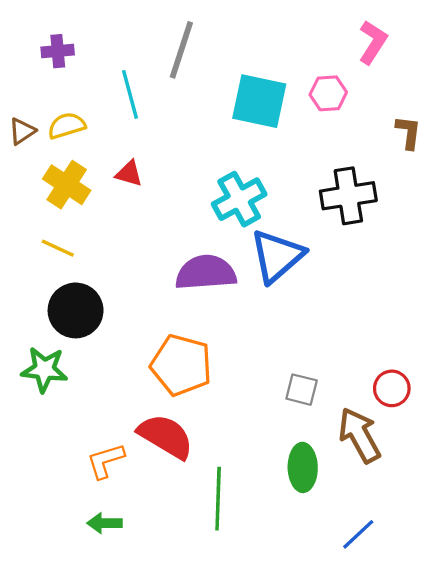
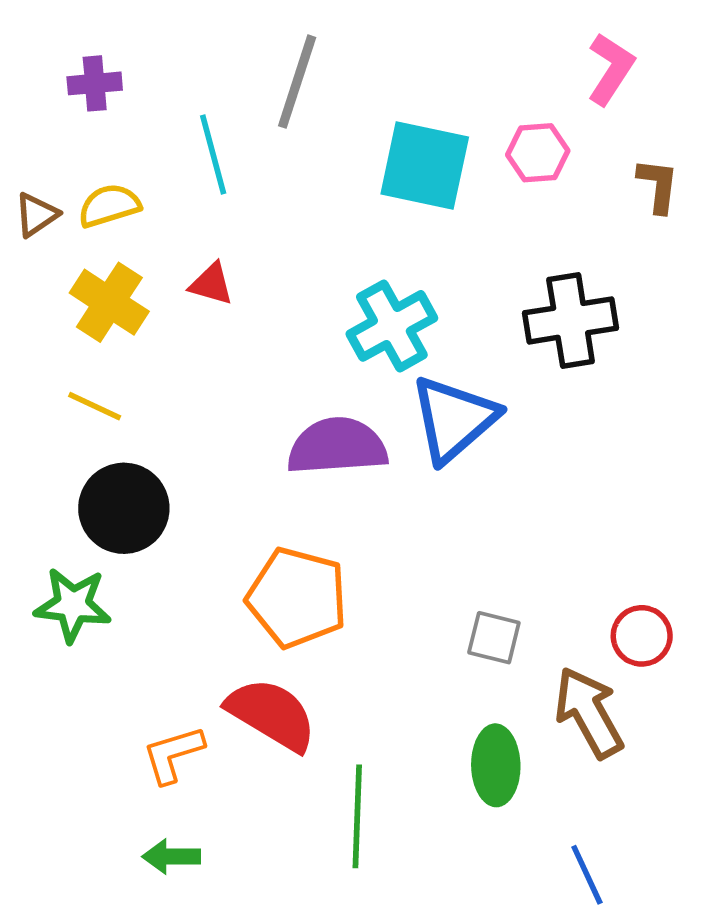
brown L-shape: (408, 132) -> (658, 186), moved
blue line: (358, 534) -> (587, 875), turned -72

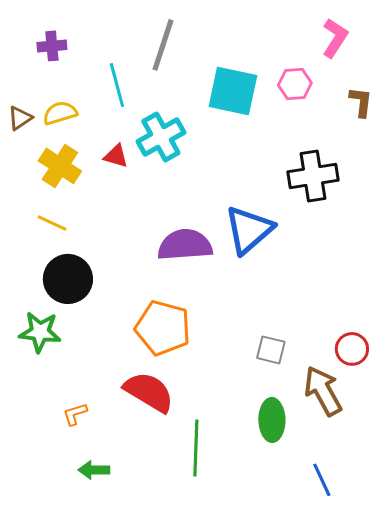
cyan cross: (392, 326) -> (161, 137), moved
orange L-shape: (173, 754) -> (75, 414), moved, size x0.7

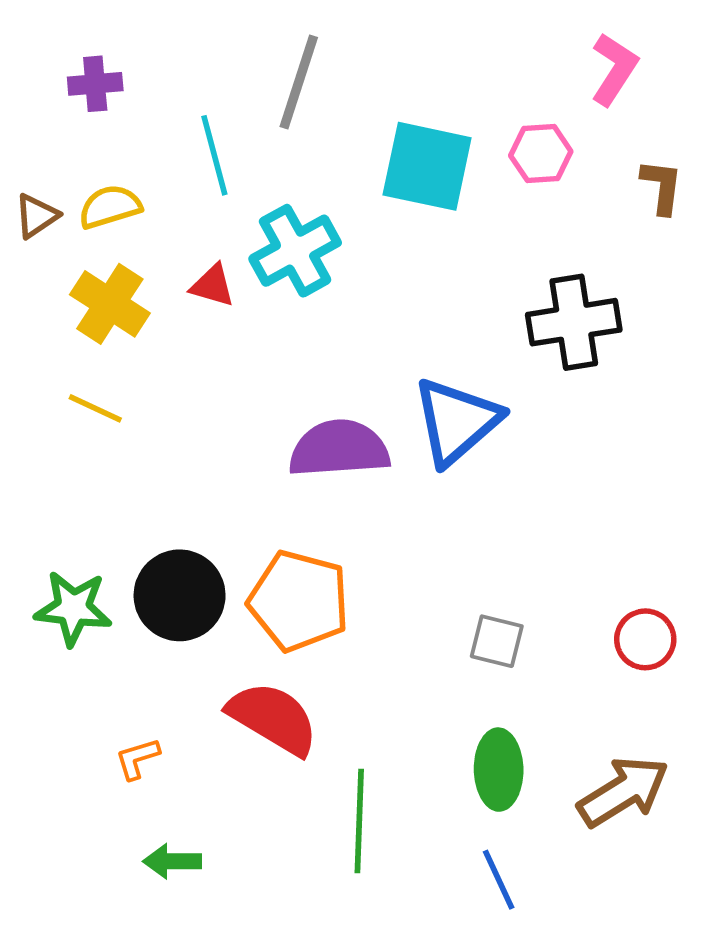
black circle: (68, 279) -> (180, 595), moved
brown arrow: (323, 391) -> (623, 792), moved, turned 87
blue line: (322, 480) -> (499, 880), moved

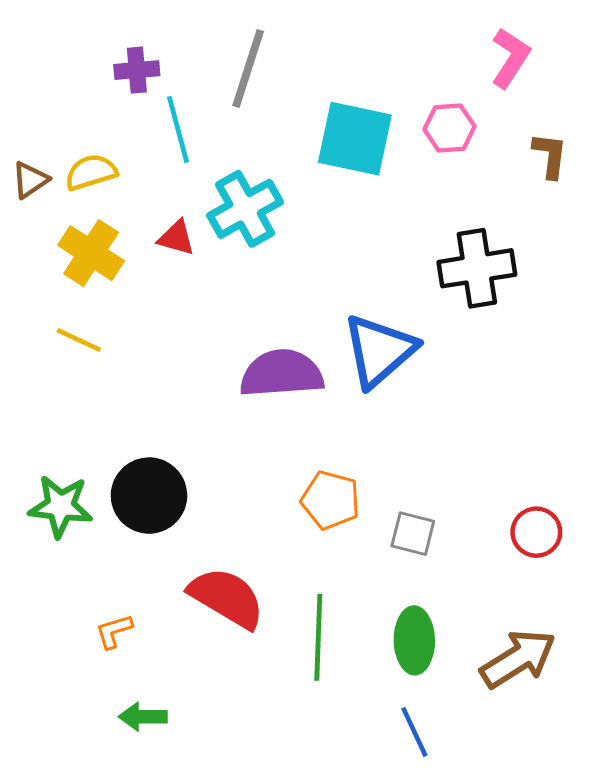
purple cross: (95, 84) -> (137, 70), moved
orange pentagon: (299, 601) -> (330, 500), moved, size x0.7
green line: (359, 821) -> (318, 637), moved

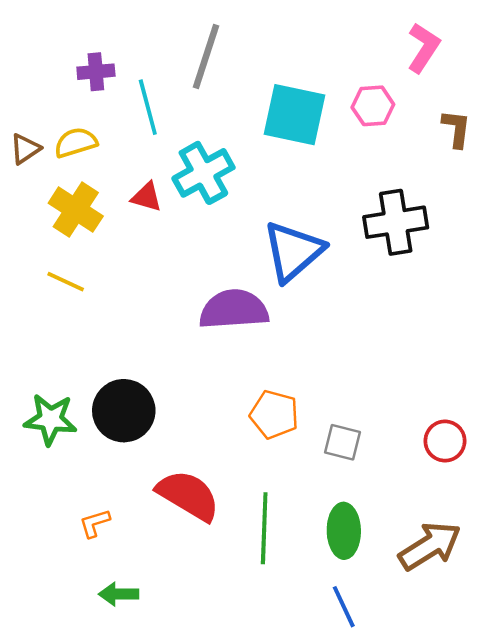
purple cross: (137, 70) -> (96, 72), moved
blue triangle: (379, 351) -> (293, 251), moved

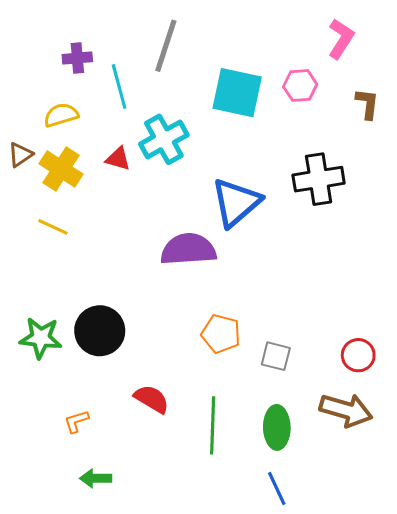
brown triangle: (25, 149) -> (20, 155), moved
red semicircle: (188, 495) -> (152, 399), size x0.7
brown arrow: (430, 546) -> (346, 410), moved, turned 48

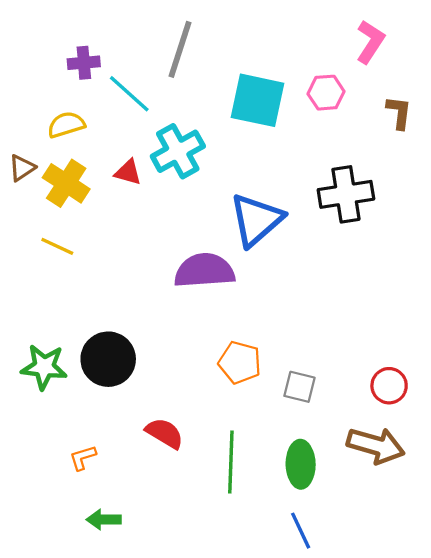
cyan line: (119, 87) -> (129, 94), turned -33

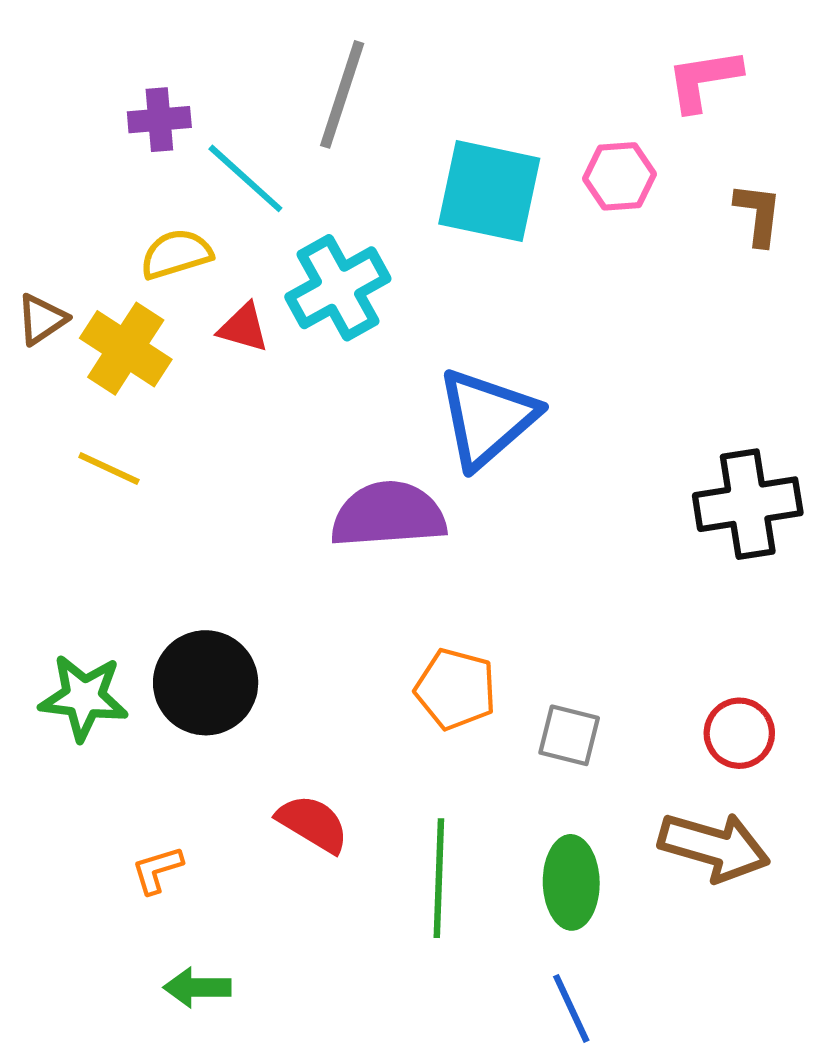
pink L-shape: (370, 42) -> (704, 80), turned -132
yellow semicircle: (66, 125) -> (176, 254), moved
black cross: (346, 194) -> (748, 504), moved

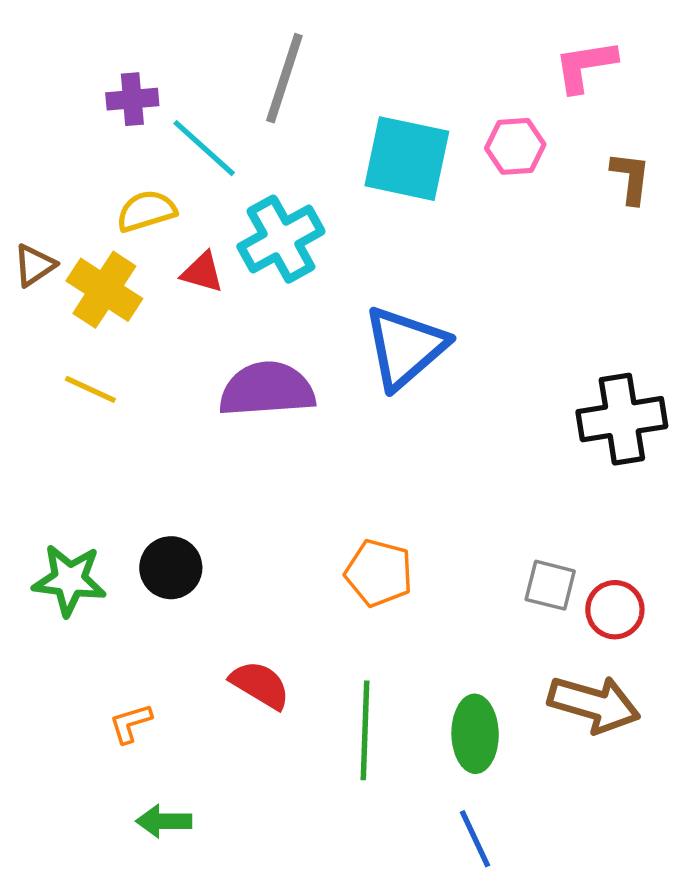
purple semicircle: (388, 515) -> (267, 389), moved
black circle: (206, 683) -> (171, 568), size x0.7
gray square: (569, 735) -> (550, 585), moved

